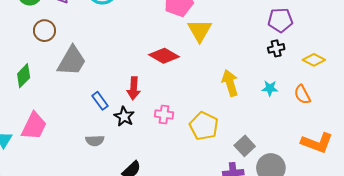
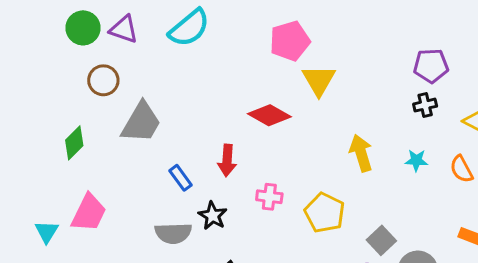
black star: (124, 117) -> (213, 216), moved
gray semicircle: (95, 141) -> (173, 233), size x1.4

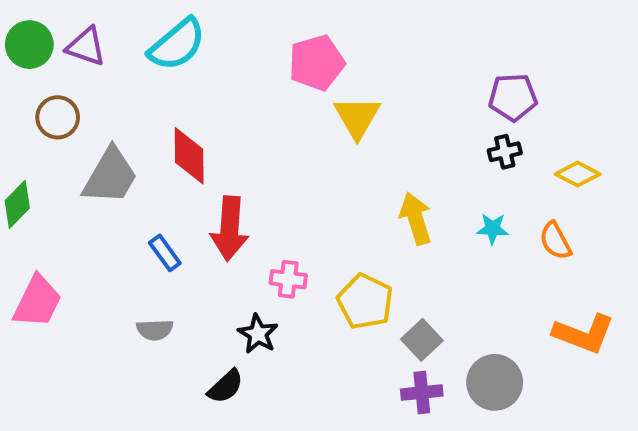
red diamond: (269, 115) -> (189, 156), moved, turned 60
red arrow: (227, 160) -> (230, 229), size x1.4
black star: (213, 216) -> (258, 334), moved
gray semicircle: (173, 233) -> (155, 330), size x0.7
gray square: (381, 240) -> (422, 340), moved

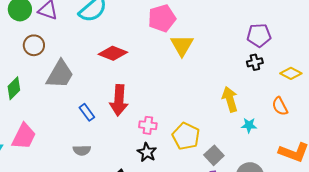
red diamond: (189, 156) -> (113, 53), moved, turned -68
yellow arrow: (416, 219) -> (230, 99), moved
cyan star: (493, 229) -> (249, 125), moved
black star: (258, 334) -> (147, 152), moved

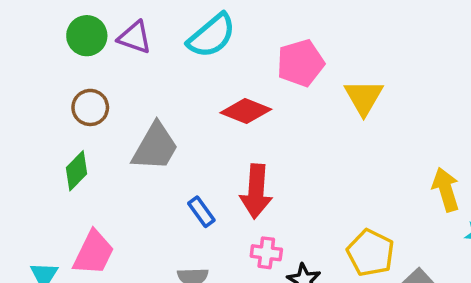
pink pentagon: (162, 18) -> (300, 63), moved
brown circle: (34, 45) -> (90, 107), moved
pink cross: (148, 125) -> (266, 253), moved

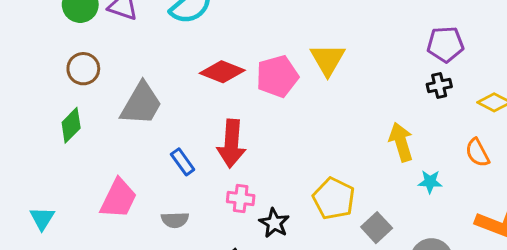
pink pentagon: (300, 63) -> (277, 76), moved
pink trapezoid: (94, 253) -> (118, 199), moved

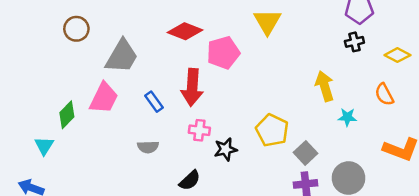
pink pentagon: (277, 76) -> (223, 53), moved
green diamond: (71, 125) -> (67, 115), moved
pink trapezoid: (118, 199) -> (104, 98), moved
black star: (274, 223) -> (226, 149), turned 30

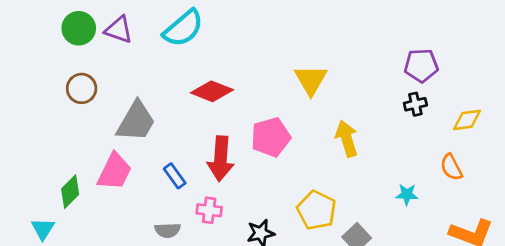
pink pentagon: (223, 53) -> (271, 137), moved
yellow diamond: (397, 55) -> (467, 120), turned -35
yellow arrow: (325, 86) -> (347, 139), moved
pink cross: (199, 130) -> (209, 210), moved

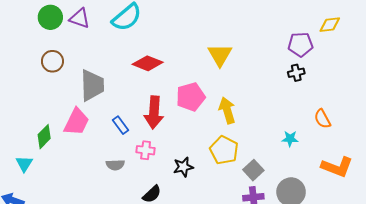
yellow diamond: (467, 120) -> (330, 25), moved
gray trapezoid: (136, 121) -> (92, 85), turned -32
yellow arrow: (347, 139) -> (227, 110), moved

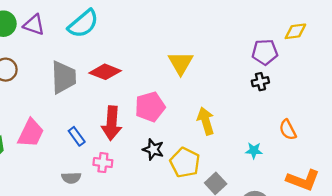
gray trapezoid: (92, 85) -> (64, 77), moved
yellow arrow: (227, 110) -> (206, 121), moved
black star: (183, 167) -> (153, 149), moved, turned 30

